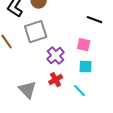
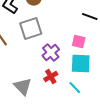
cyan square: (86, 67) -> (81, 64), size x1.5

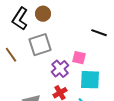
pink square: (79, 42) -> (79, 58), moved

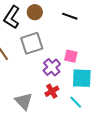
black line: (99, 33) -> (70, 16), moved

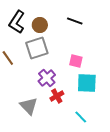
brown circle: (35, 12) -> (40, 25), moved
purple cross: (52, 67) -> (47, 78), moved
cyan line: (76, 102) -> (81, 117), moved

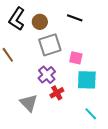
gray square: (37, 48) -> (50, 45), moved
cyan line: (81, 117) -> (91, 114), moved

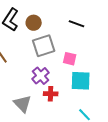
black line: (75, 18) -> (77, 24), moved
red cross: (57, 93) -> (51, 94), turned 32

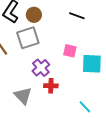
gray square: (44, 46) -> (28, 38), moved
cyan square: (81, 81) -> (92, 64), moved

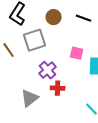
brown circle: (34, 15) -> (54, 17), moved
gray triangle: (23, 96) -> (30, 98), turned 36

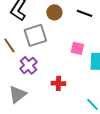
purple cross: (48, 70) -> (28, 65), moved
gray triangle: (30, 98) -> (17, 94), moved

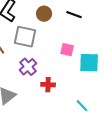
gray square: (35, 35) -> (25, 37), turned 30
purple cross: (28, 65) -> (28, 67), moved

